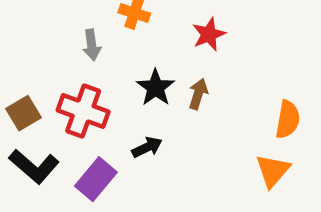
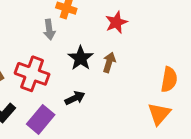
gray arrow: (92, 45) -> (49, 30), moved

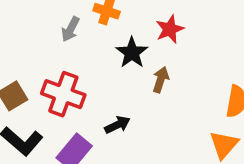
gray arrow: (49, 30) -> (70, 29), moved, turned 36
black star: (81, 58) -> (132, 53), moved

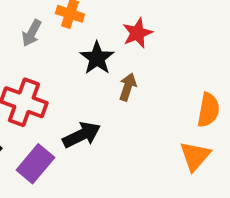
black arrow: (117, 125) -> (82, 135), size x1.4

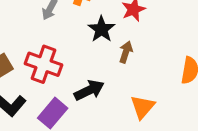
orange triangle: (195, 156) -> (143, 107), moved

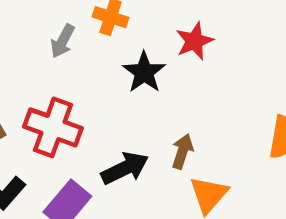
brown arrow: (126, 52) -> (182, 151), moved

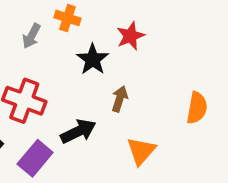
brown arrow: (182, 151) -> (120, 99), moved

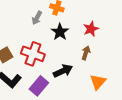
red star: (130, 36) -> (91, 29), moved
black star: (93, 59) -> (60, 32), moved

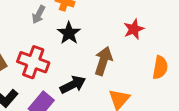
red star: (91, 29) -> (134, 29), moved
brown arrow: (86, 53) -> (103, 61), size x1.5

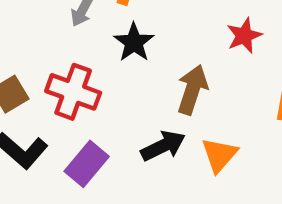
black arrow: (73, 85) -> (163, 146), moved

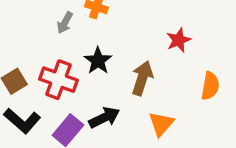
black star: (134, 42) -> (98, 61), moved
black arrow: (163, 146) -> (104, 118), moved

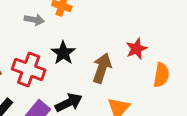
gray arrow: (65, 23) -> (34, 20), turned -108
red star: (179, 40) -> (136, 49), moved

